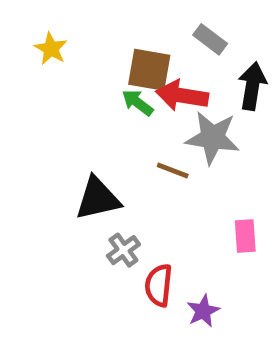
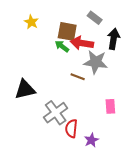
yellow star: (51, 49) -> (31, 22), moved
black triangle: (98, 199) -> (25, 89), moved
gray cross: (123, 250) -> (56, 113), size x1.6

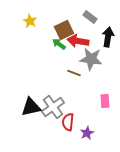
brown square: (67, 31) -> (64, 30), turned -36
black triangle: (25, 89) -> (31, 107), moved

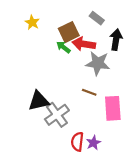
brown line: (74, 73) -> (89, 92), moved
pink rectangle: (105, 101) -> (113, 108), size x1.6
black triangle: (31, 107) -> (39, 101), moved
red semicircle: (68, 122) -> (77, 142), moved

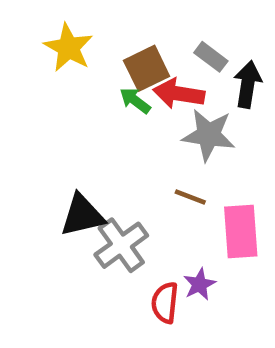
gray rectangle: (97, 18) -> (211, 57), moved
yellow star: (32, 22) -> (68, 48), size x1.5
purple star: (93, 143) -> (199, 284), moved

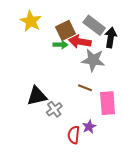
gray rectangle: (211, 57) -> (94, 25), size x1.5
green arrow: (135, 100) -> (60, 45), turned 144
gray cross: (121, 245) -> (54, 109), size x0.7

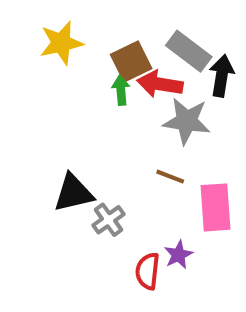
yellow star: (31, 21) -> (61, 43), turned 30
green arrow: (60, 45) -> (121, 90), turned -96

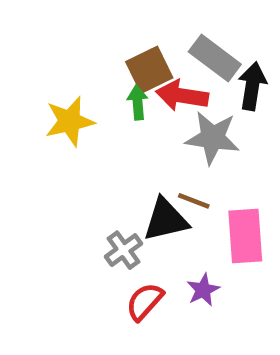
yellow star: (61, 43) -> (70, 121), moved
black triangle: (74, 193) -> (166, 220), moved
red semicircle: (148, 271) -> (145, 302), moved, turned 36

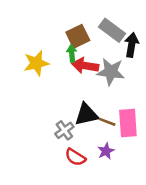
red arrow: (182, 96) -> (85, 66), moved
brown line: (194, 201) -> (107, 122), moved
red semicircle: (145, 302) -> (75, 157), turned -100

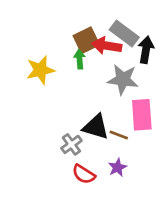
red arrow: (85, 66) -> (107, 46), moved
black triangle: (86, 114) -> (96, 127), turned 30
pink rectangle: (128, 123) -> (142, 115), moved

